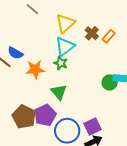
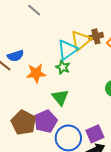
yellow triangle: (65, 23) -> (81, 40), moved
brown cross: (92, 33) -> (96, 36), turned 32
blue semicircle: (15, 53) -> (16, 56), turned -49

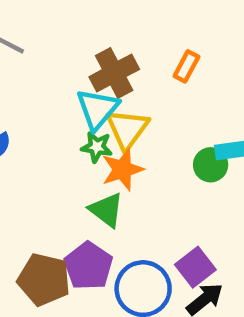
brown cross: (96, 36) -> (114, 73), moved, size x1.5
yellow triangle: (81, 40) -> (127, 129), moved
orange star: (36, 73) -> (122, 170), moved

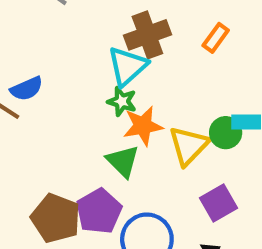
yellow triangle: (127, 129) -> (189, 146), moved
purple square: (195, 267) -> (219, 203), moved

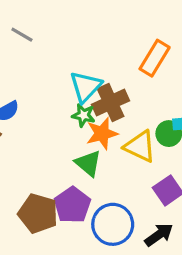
brown cross: (147, 35) -> (111, 103), moved
orange rectangle: (216, 38) -> (155, 58), size x1.5
yellow triangle: (189, 146) -> (140, 146), turned -44

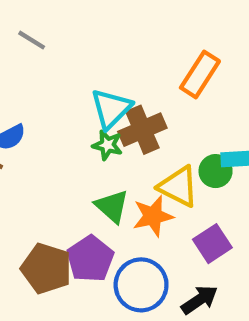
orange star: (102, 134) -> (153, 216), moved

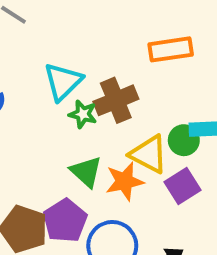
orange rectangle: (200, 74) -> (171, 49), turned 48
cyan triangle: (111, 109) -> (63, 81), moved
purple square: (212, 244) -> (182, 186), moved

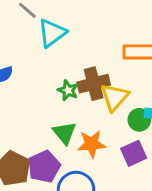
cyan triangle: (63, 81) -> (52, 33), moved
yellow triangle: (149, 154) -> (115, 97), moved, turned 36

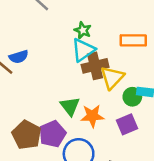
cyan triangle: (52, 33) -> (83, 50), moved
green star: (68, 90) -> (83, 30), moved

